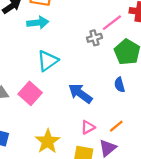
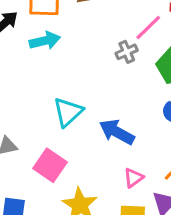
cyan triangle: (48, 61) -> (68, 112), moved
pink square: (30, 93) -> (50, 165), moved

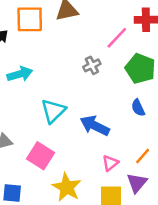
cyan arrow: (45, 41) -> (20, 74), moved
gray cross: (127, 52) -> (92, 65), moved

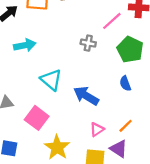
gray cross: (92, 65) -> (88, 43), turned 32
cyan triangle: (53, 111) -> (51, 80), turned -40
purple triangle: (137, 183) -> (119, 149), turned -42

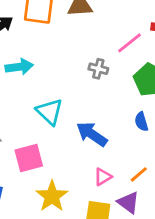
pink square: (37, 118) -> (29, 158), turned 35

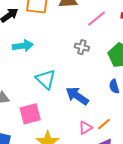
pink line: (130, 43) -> (97, 19), moved
orange line: (139, 174) -> (104, 124), moved

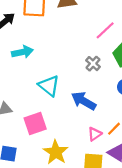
pink line: (97, 19) -> (105, 30), moved
gray cross: (82, 47) -> (93, 64), moved, turned 32

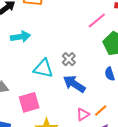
gray cross: (93, 64) -> (69, 59), moved
cyan triangle: (49, 86) -> (43, 68), turned -30

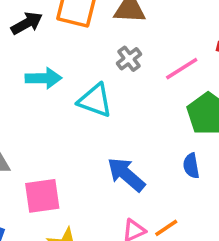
gray cross: (69, 59) -> (129, 59), moved
cyan triangle: (43, 68) -> (95, 100), moved

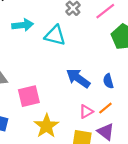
blue semicircle: (191, 166) -> (108, 81), moved

